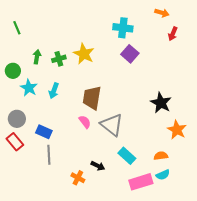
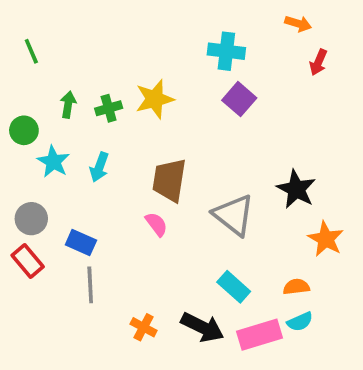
yellow star: (84, 54) -> (155, 99), turned 30
gray triangle: (112, 125) -> (234, 215), moved
black arrow: (98, 166) -> (202, 327), moved, size x1.6

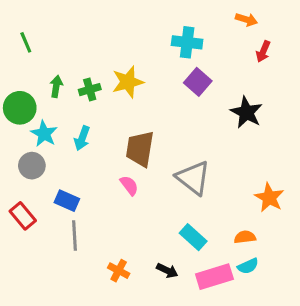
green circle: (24, 130) -> (20, 108), size x1.4
black star: (296, 189) -> (246, 112), moved
gray circle: (31, 219) -> (32, 166), moved
black arrow: (202, 327) -> (167, 271), size x0.6

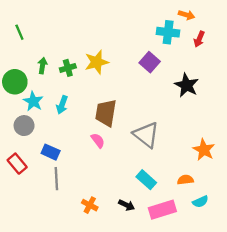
cyan cross: (187, 42) -> (168, 32), moved
cyan semicircle: (248, 266) -> (200, 202), moved

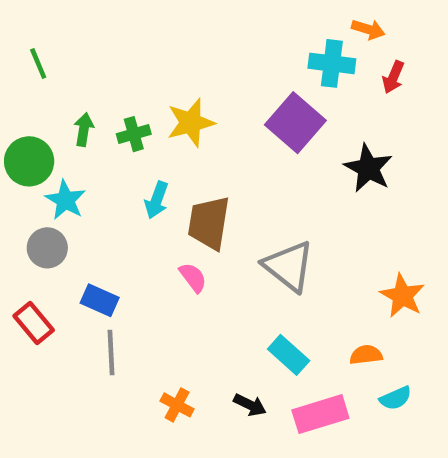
purple square: (150, 62) -> (295, 123), size x1.4
cyan arrow: (62, 105) -> (157, 200), moved

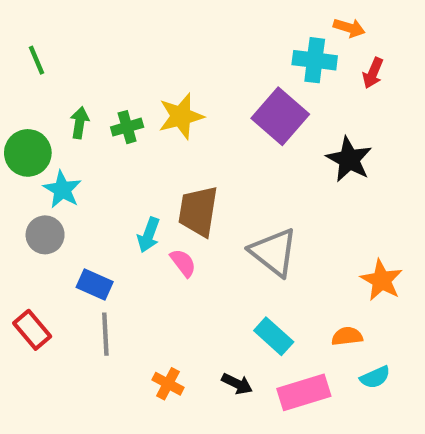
cyan arrow: (157, 200) -> (149, 235), moved
red rectangle: (34, 323) -> (32, 330), moved

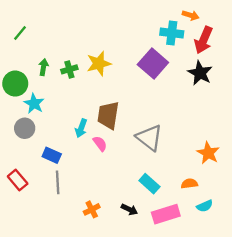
green line: (36, 60) -> (20, 33), turned 63
red arrow: (373, 73) -> (204, 40), size x1.6
black star: (349, 159) -> (200, 73), moved
orange cross: (168, 384) -> (92, 209), turned 35

